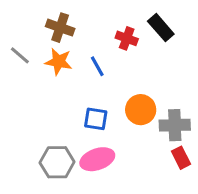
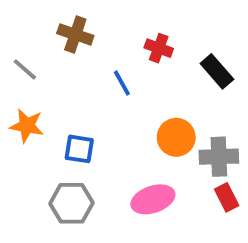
black rectangle: (161, 28) -> (217, 71), moved
orange star: (59, 62) -> (27, 126), moved
blue square: (96, 119) -> (79, 149), moved
pink ellipse: (97, 159) -> (153, 199), moved

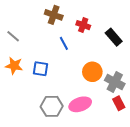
brown cross: (75, 35) -> (54, 15), moved
blue square: (79, 149) -> (40, 69), moved
gray cross: (219, 157) -> (115, 82), turned 30
gray hexagon: (71, 203) -> (52, 106), moved

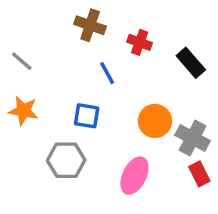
blue square: (40, 69) -> (87, 116), moved
pink ellipse: (80, 104) -> (134, 176), turned -45
gray hexagon: (52, 106) -> (66, 160), moved

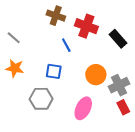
red cross: (140, 42) -> (86, 26), size x1.5
gray cross: (193, 138) -> (119, 85), turned 36

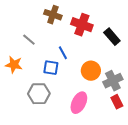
gray line: (14, 38) -> (29, 40), moved
blue line: (66, 45) -> (63, 53), moved

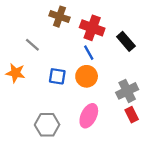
blue line: (63, 53) -> (89, 53), moved
orange circle: (91, 71) -> (87, 76), moved
gray hexagon: (39, 94) -> (47, 125), moved

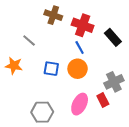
red rectangle: (132, 115) -> (103, 100), moved

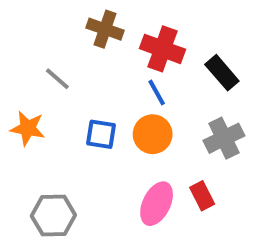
gray cross: (114, 82) -> (224, 138), moved
gray hexagon: (42, 112) -> (53, 216), moved

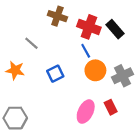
black rectangle: (222, 73) -> (115, 29), moved
blue square: (101, 134) -> (55, 74), turned -35
orange circle: (153, 134) -> (95, 70), moved
gray hexagon: (53, 216) -> (15, 118), moved

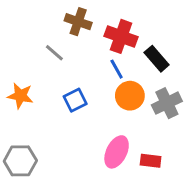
black rectangle: (115, 29) -> (157, 59), moved
gray line: (31, 43) -> (54, 53), moved
red rectangle: (111, 107) -> (151, 161), moved, turned -56

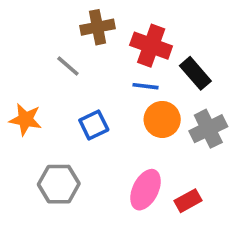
brown cross: (78, 22) -> (98, 27), turned -30
blue line: (117, 69) -> (146, 86), turned -54
gray hexagon: (20, 161) -> (59, 184), moved
red rectangle: (151, 161) -> (188, 201), turned -36

